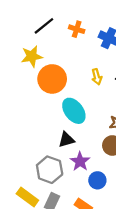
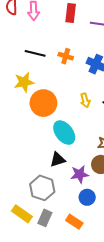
black line: (44, 26) -> (35, 53), turned 54
purple star: (80, 161) -> (80, 174), moved, turned 30

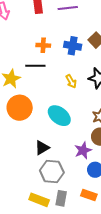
black line: (35, 53) -> (35, 66), moved
orange circle: (43, 103) -> (20, 108), moved
black triangle: (58, 160) -> (42, 148), moved

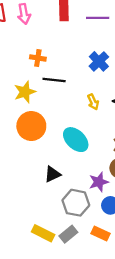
orange cross: (43, 45) -> (38, 58), moved
blue cross: (73, 46) -> (99, 61), turned 30
gray hexagon: (52, 171) -> (76, 203), moved
gray rectangle: (61, 198) -> (68, 234), turned 35

